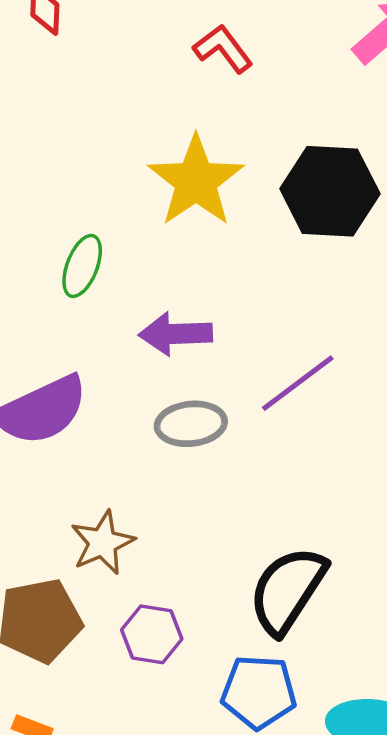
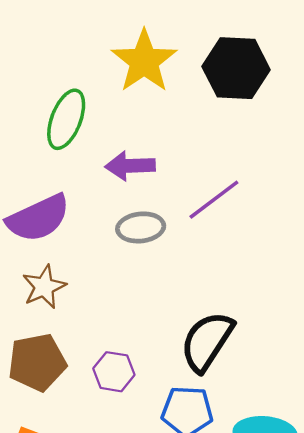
green ellipse: (82, 266) -> (66, 119), size x1.4
brown star: (103, 543) -> (44, 287), moved

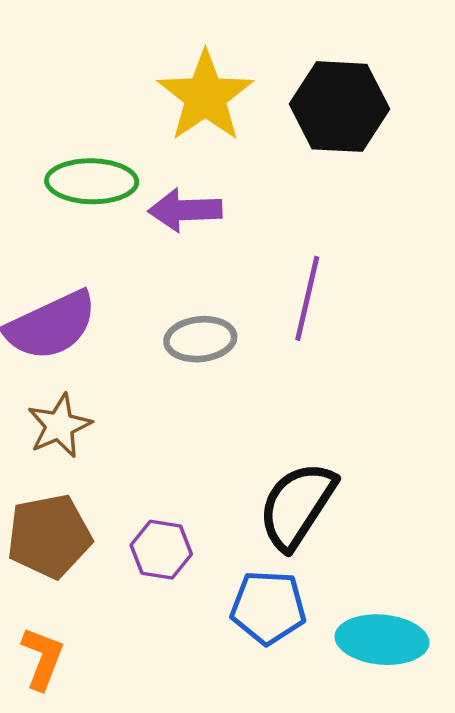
green ellipse: (66, 119) -> (92, 181), turned 70
purple arrow: (130, 166) -> (185, 210), moved
purple line: (214, 200) -> (307, 298), turned -40

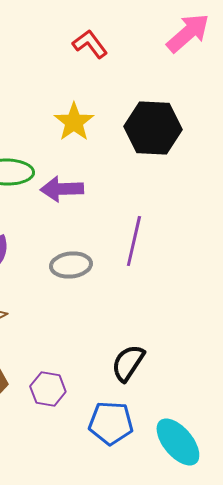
yellow star: (205, 96) -> (74, 122), size x0.7
black semicircle: (297, 505) -> (128, 363), size x0.7
cyan ellipse: (382, 640) -> (178, 442), turned 45

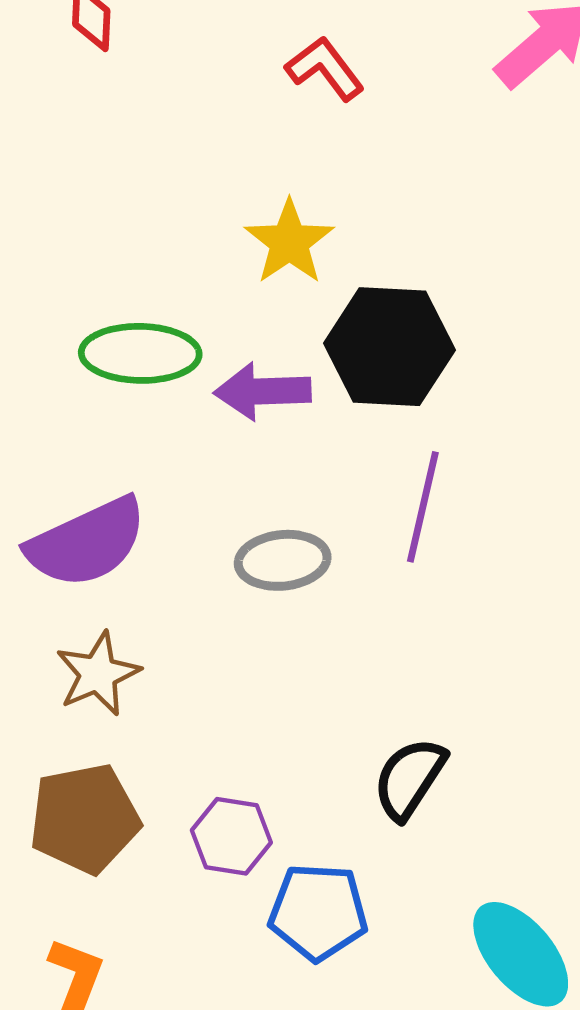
black hexagon: (153, 128) -> (389, 347), moved
blue pentagon: (111, 423) -> (318, 912), moved

